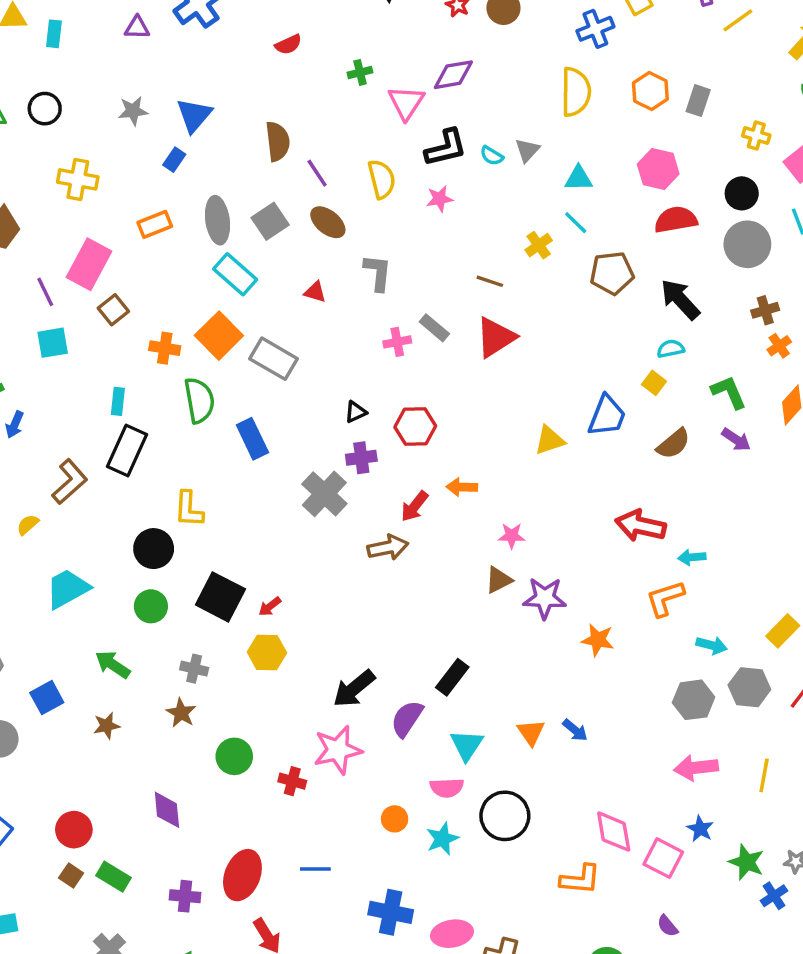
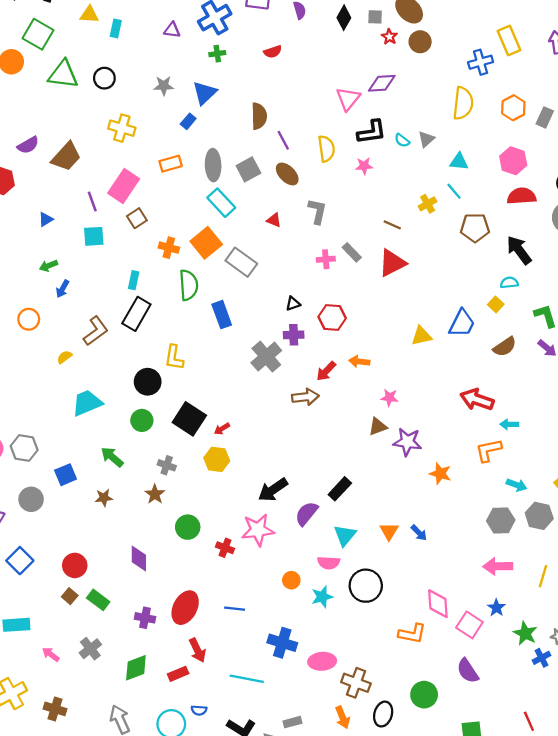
green cross: (360, 72) -> (217, 54), moved
purple semicircle: (667, 926) -> (468, 671), size x1.6

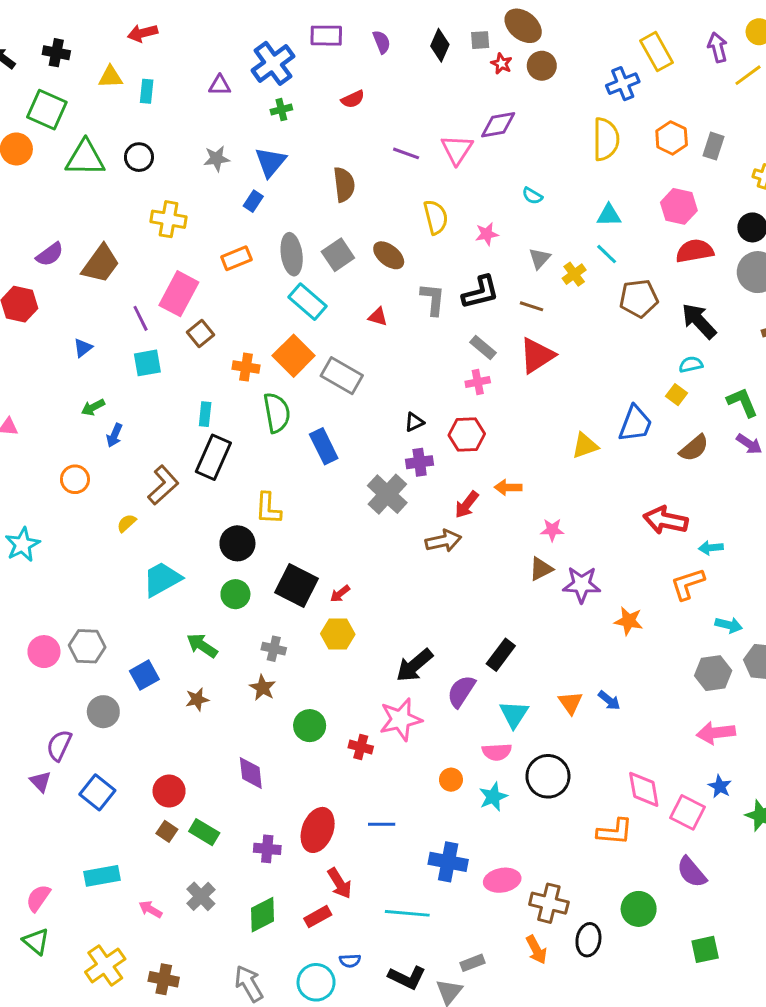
black L-shape: (372, 132) -> (480, 292), moved
gray triangle: (426, 139) -> (540, 258), moved
purple line: (283, 140) -> (406, 153), moved, turned -36
pink cross: (326, 259) -> (478, 382), moved

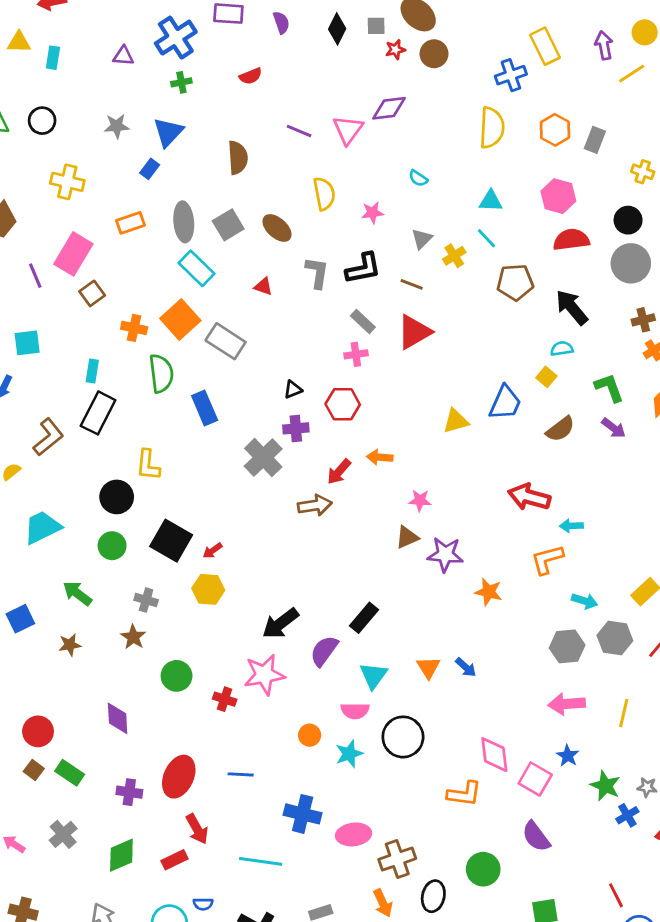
red star: (501, 64) -> (395, 50), turned 30
cyan square: (147, 363) -> (27, 343), moved
brown cross: (549, 903) -> (397, 859), turned -36

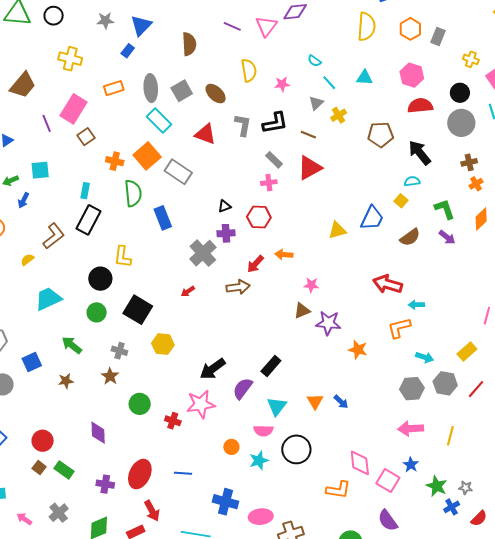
cyan line: (487, 238) -> (329, 83), moved
red triangle: (263, 286) -> (205, 134), size x1.6
red arrow: (213, 551) -> (188, 291), moved

